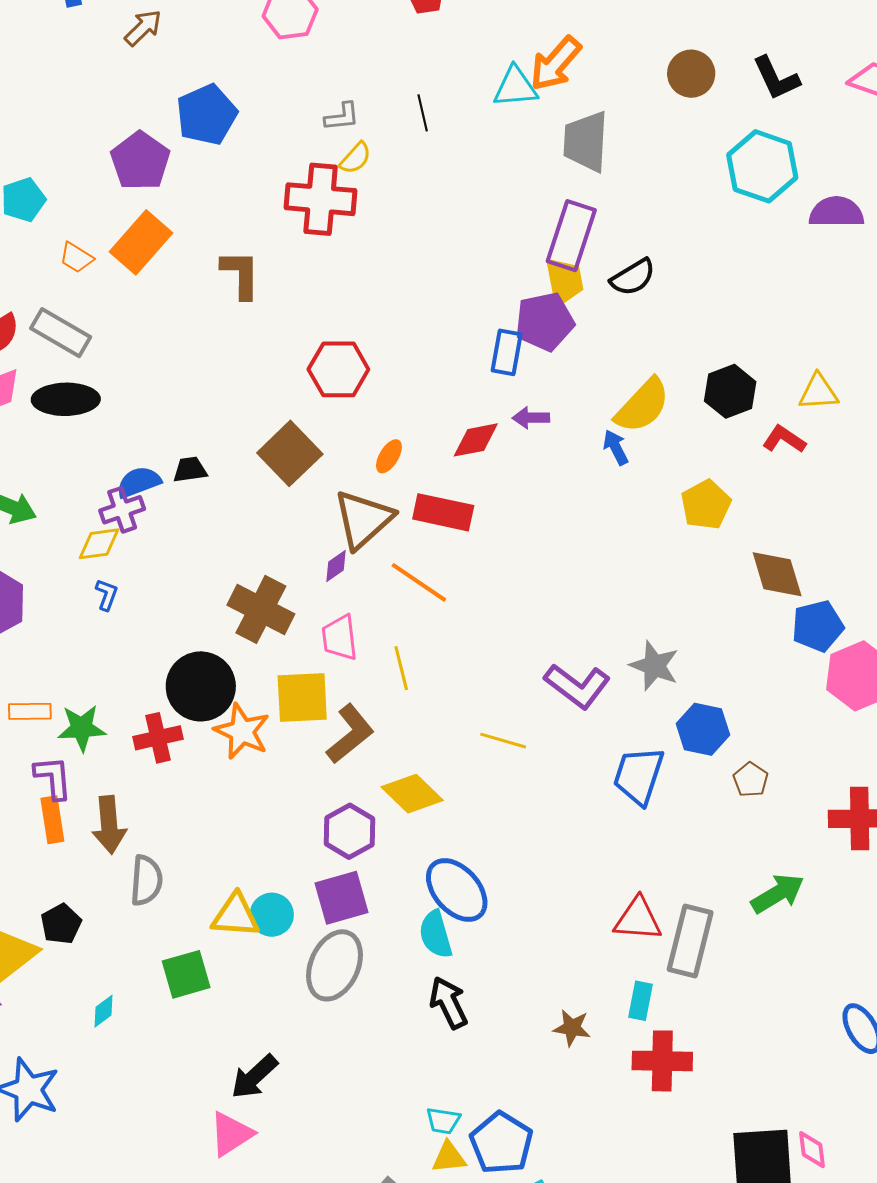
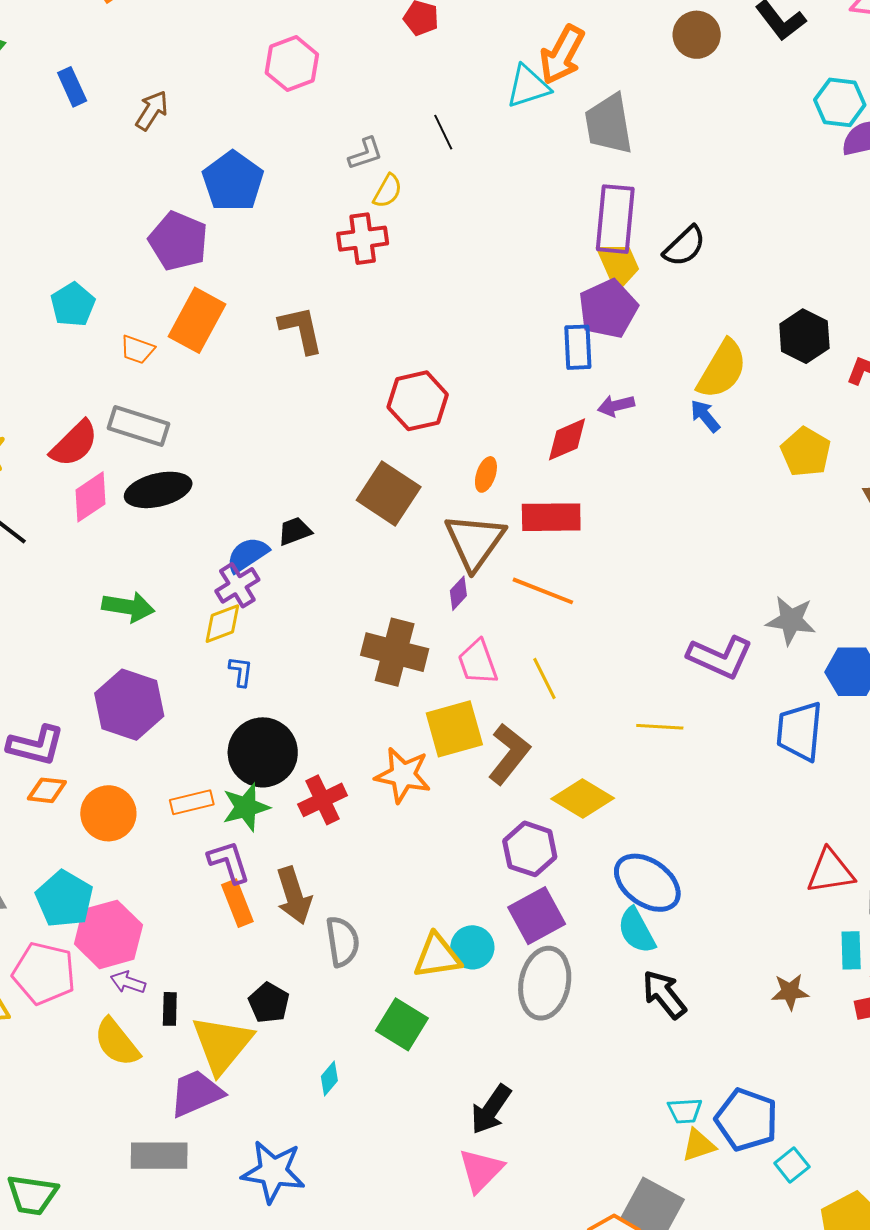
cyan hexagon: (762, 166) -> (840, 102), moved, size x0.7
red cross: (321, 199) -> (363, 239), size x0.7
black circle: (201, 686) -> (263, 752), moved
green square: (186, 974) -> (402, 1024), turned -30

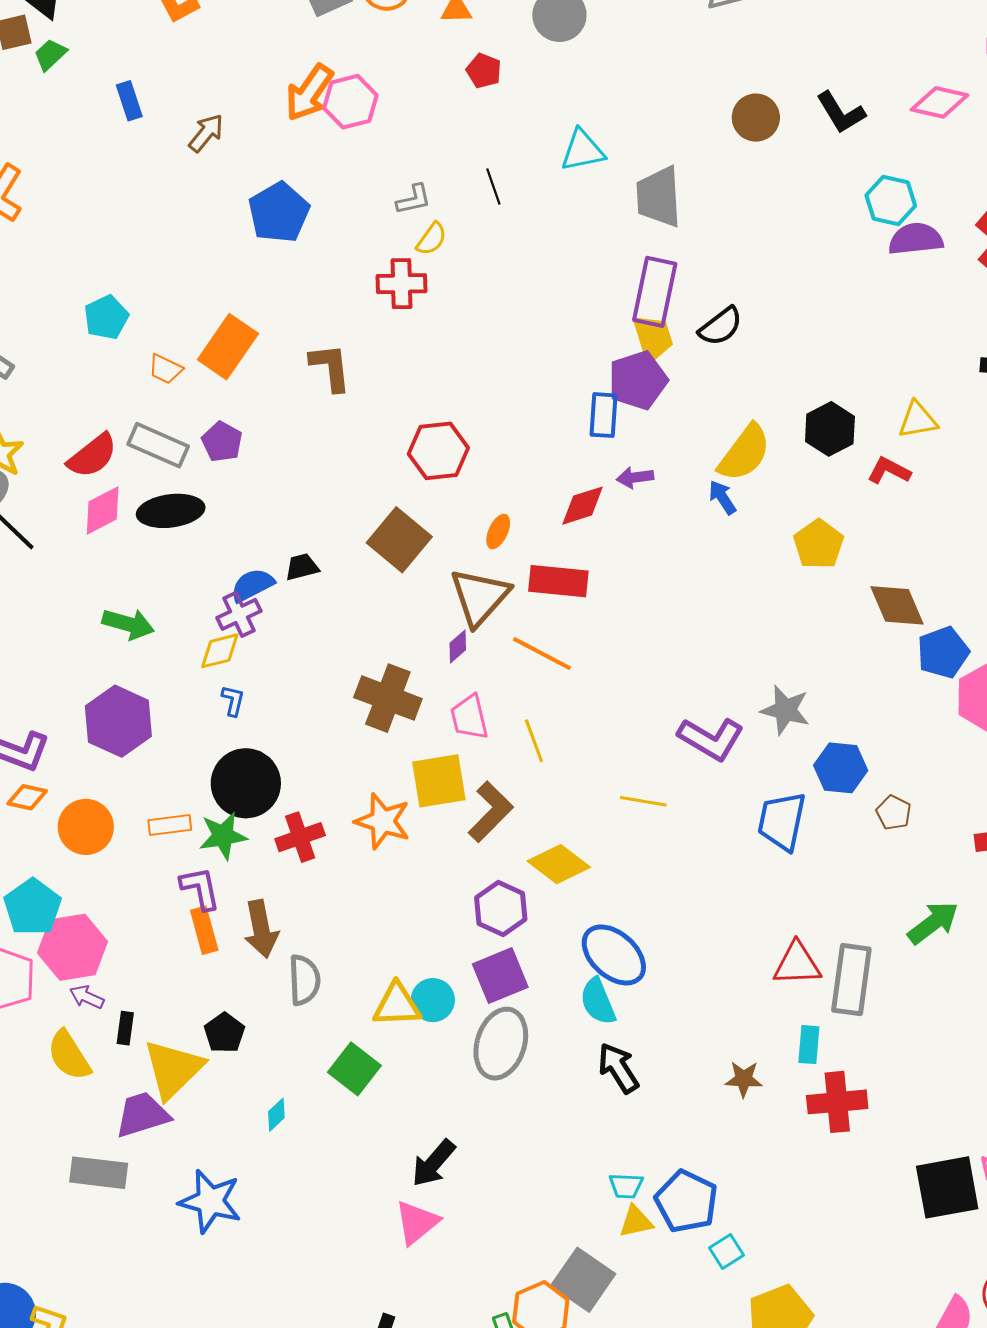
orange arrow: (562, 55) -> (309, 93), moved
purple pentagon: (178, 241) -> (222, 442), moved, size x0.7

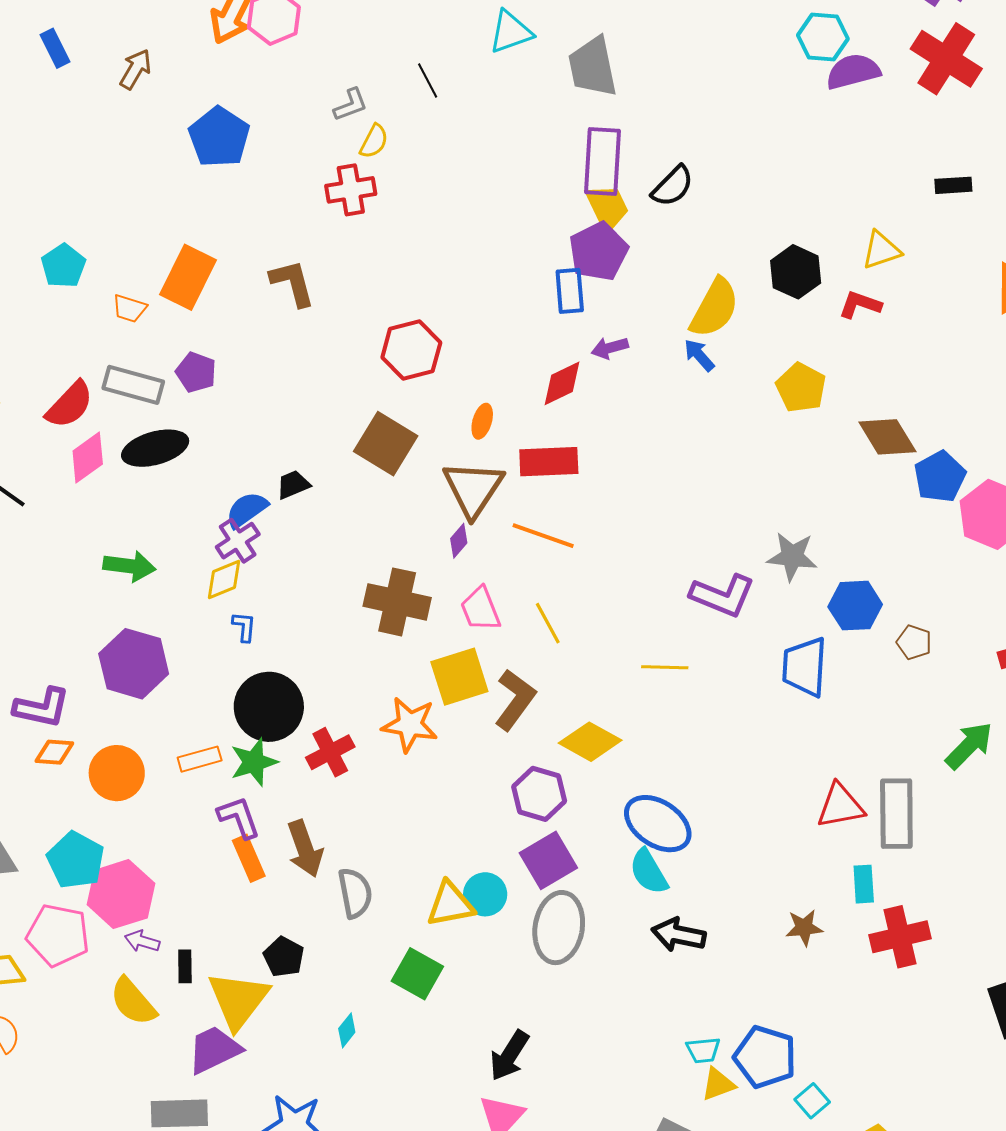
black arrow: (618, 1068) -> (679, 935), turned -38

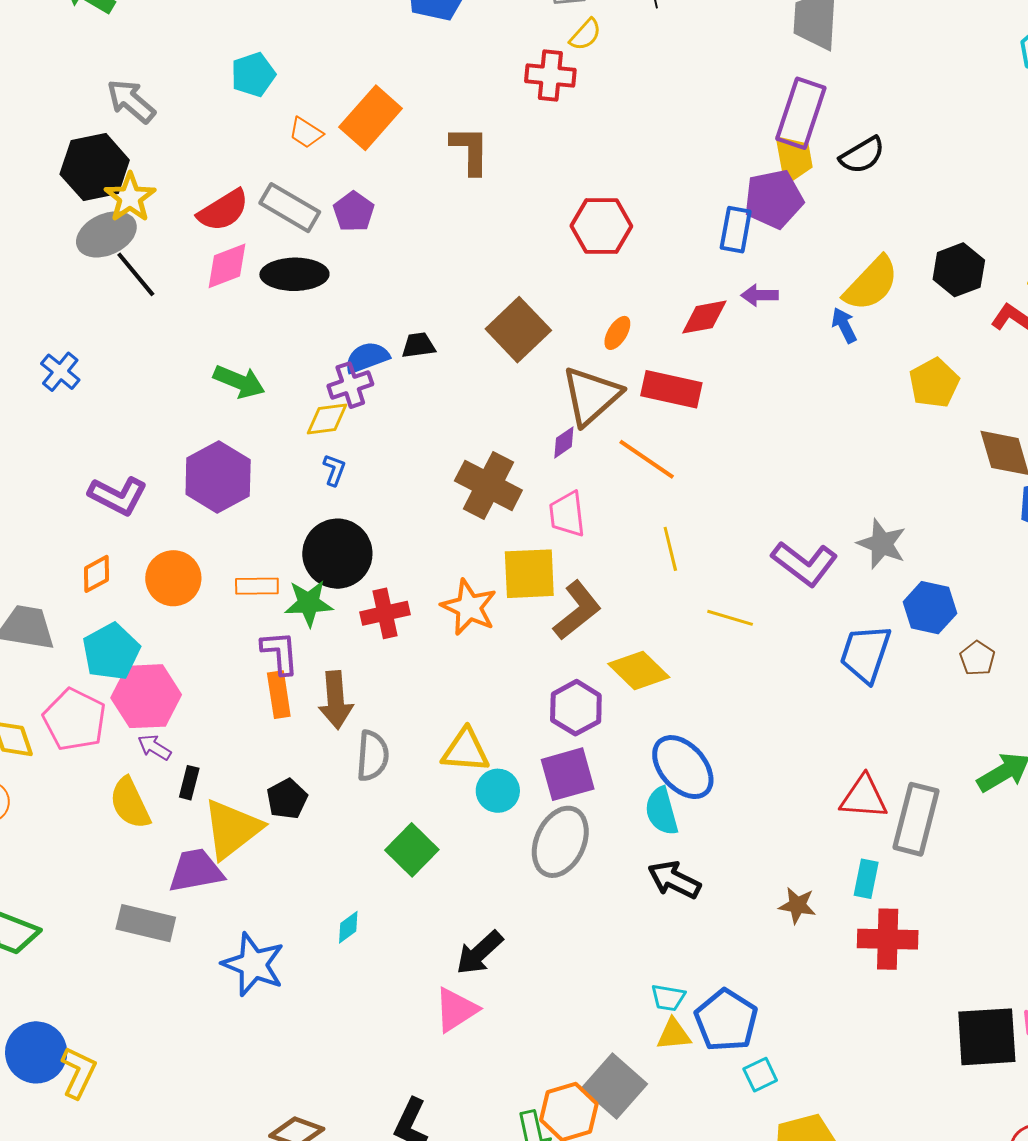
red hexagon: (411, 350) -> (601, 226), moved
yellow line: (548, 623) -> (670, 549), moved
orange diamond: (54, 752) -> (96, 574), moved, turned -48
yellow triangle: (450, 904) -> (465, 750), moved
cyan diamond: (347, 1030) -> (348, 927), moved

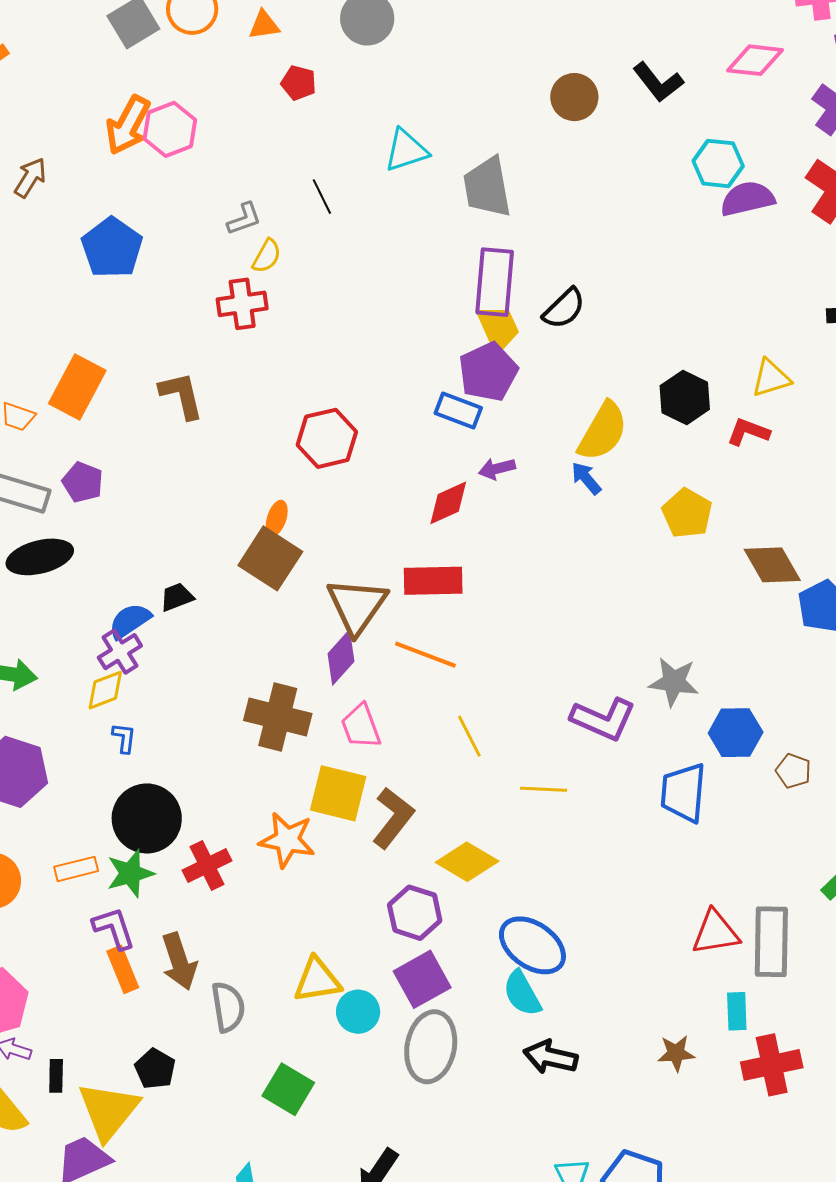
blue rectangle: (736, 230) -> (458, 411), turned -66
orange ellipse: (617, 333) -> (277, 518), moved
purple diamond: (564, 442) -> (341, 658), size x1.6
yellow square: (529, 574) -> (338, 793), turned 30

